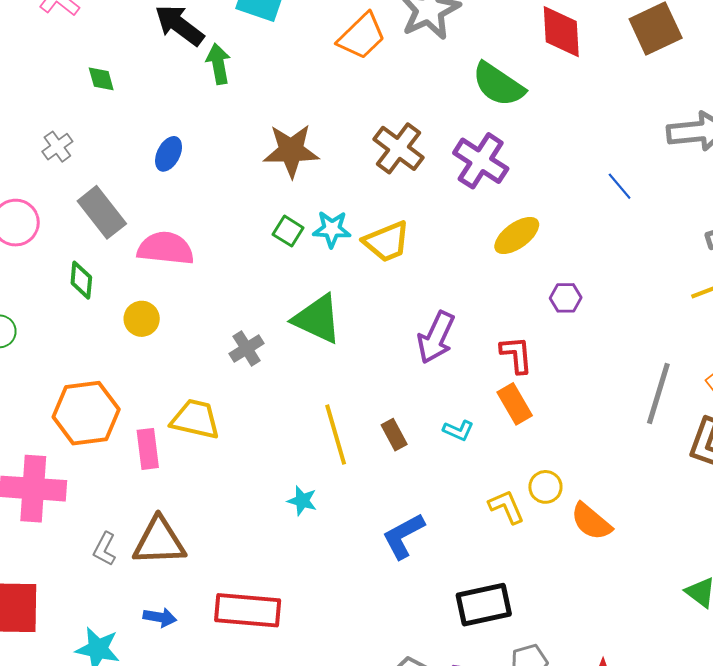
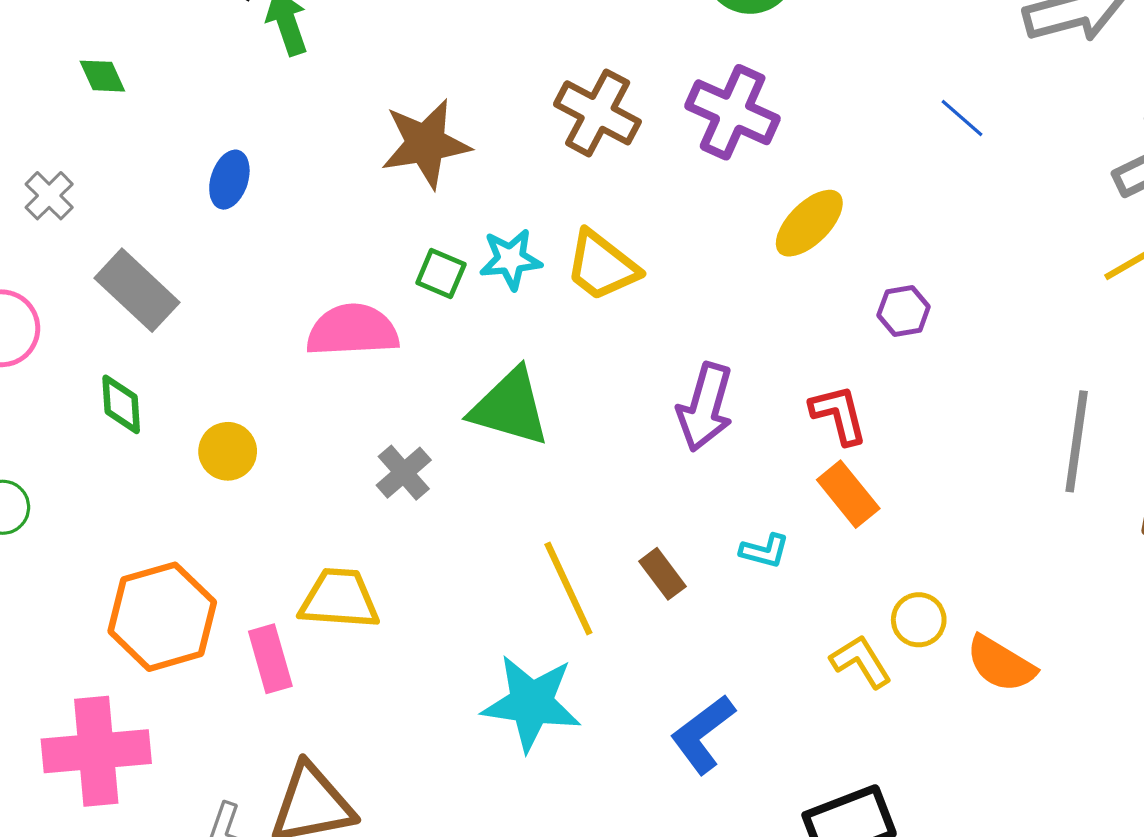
yellow trapezoid: (387, 242) -> (602, 266), turned 69
pink semicircle: (166, 248) -> (352, 330), moved
cyan star: (302, 501) -> (531, 703), size x2.0

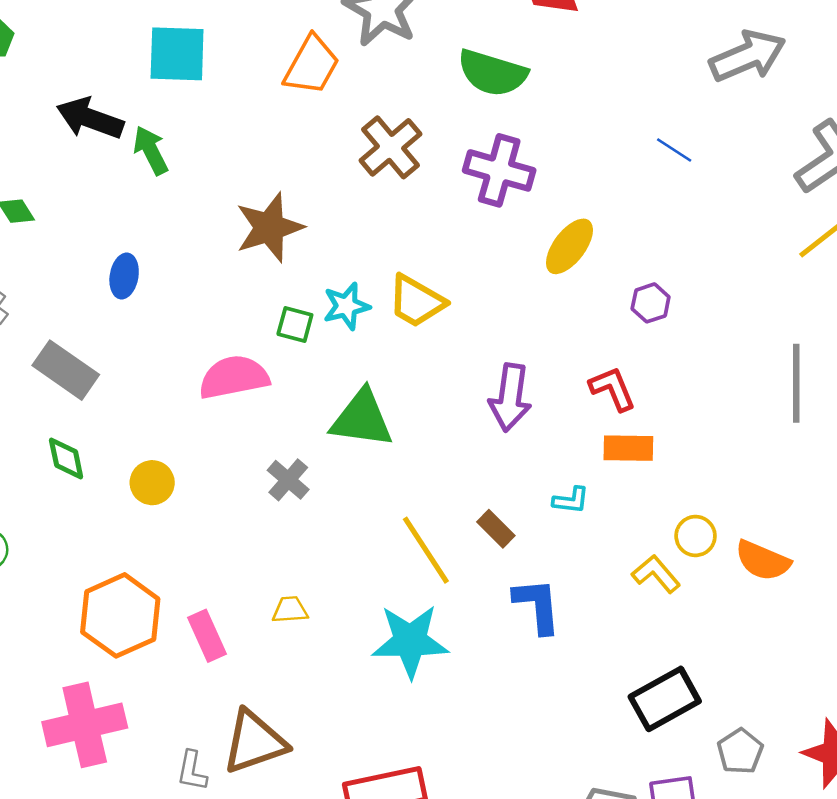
brown cross: (598, 113) -> (391, 147), moved, turned 30
orange rectangle: (848, 494) -> (628, 448), turned -42
yellow trapezoid: (339, 599) -> (290, 610), moved, size x0.6
blue L-shape: (703, 734) -> (537, 606), moved, turned 130

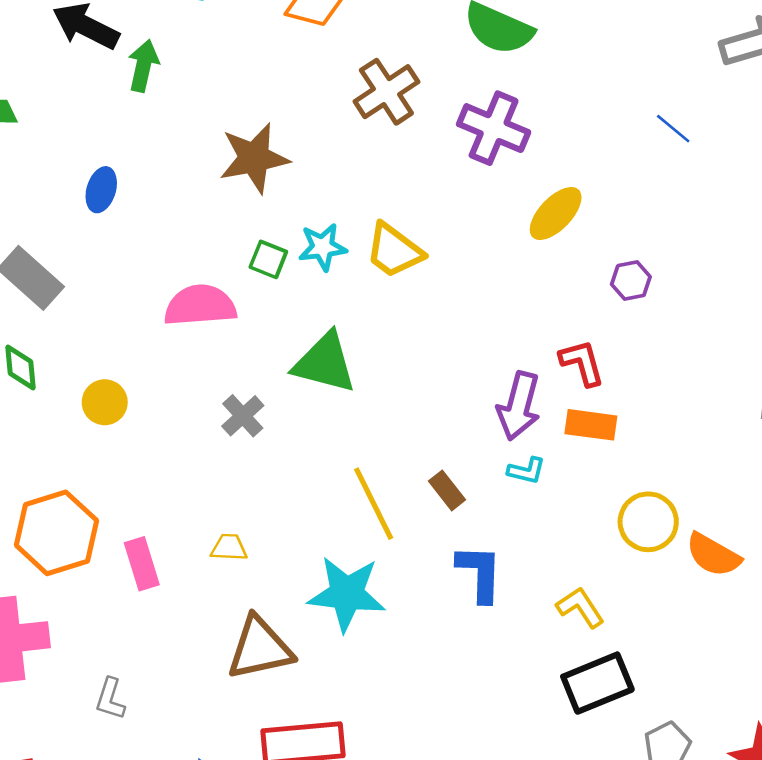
green arrow: (151, 150) -> (143, 66), turned 33
purple arrow: (510, 397) -> (519, 406), moved
yellow circle: (696, 536) -> (648, 522), size x1.4
yellow L-shape: (656, 574) -> (580, 607), moved
brown triangle: (254, 742) -> (260, 648), moved

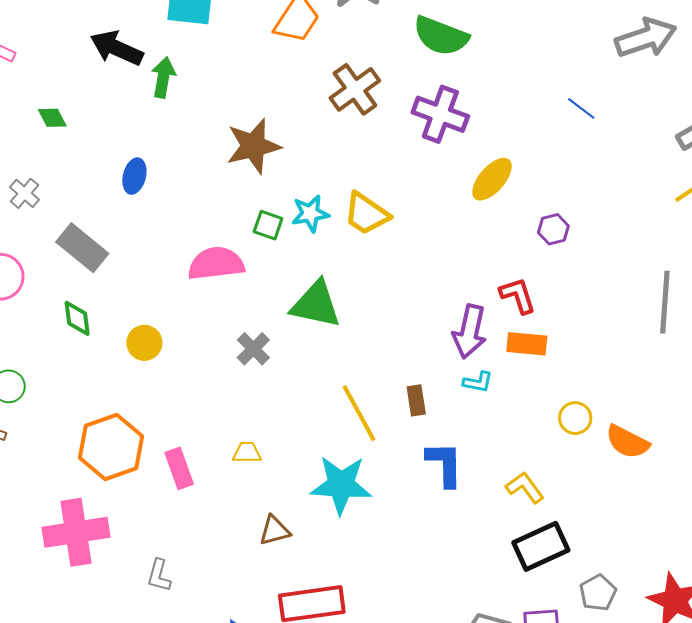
brown rectangle: (447, 490) -> (416, 400), turned 32
yellow circle: (648, 522) -> (575, 418), size x0.7
brown triangle: (260, 648) -> (275, 531), size x0.6

